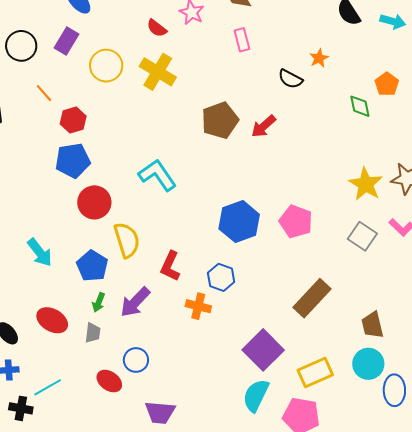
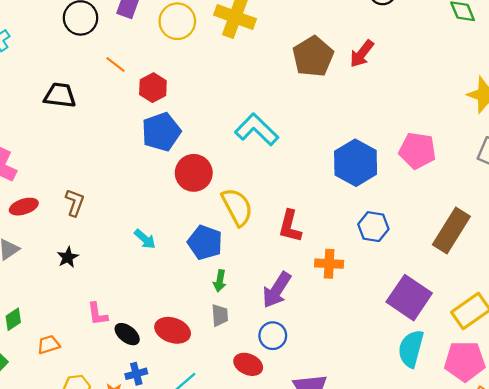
cyan arrow: (40, 252) -> (145, 239), size x0.7
blue hexagon: (221, 277) -> (373, 227), moved
purple arrow: (135, 302) -> (277, 290), moved
red ellipse: (52, 320) -> (173, 330), moved

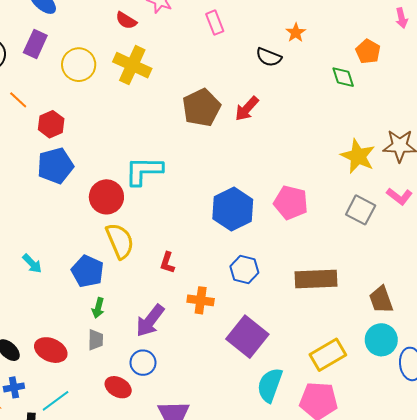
cyan L-shape: (257, 130) -> (144, 171), turned -48
red circle: (194, 173) -> (106, 197), moved
red L-shape: (290, 226) -> (167, 263), size x0.7
brown rectangle: (451, 231) -> (316, 279), turned 51
purple square: (409, 298) -> (247, 337), moved

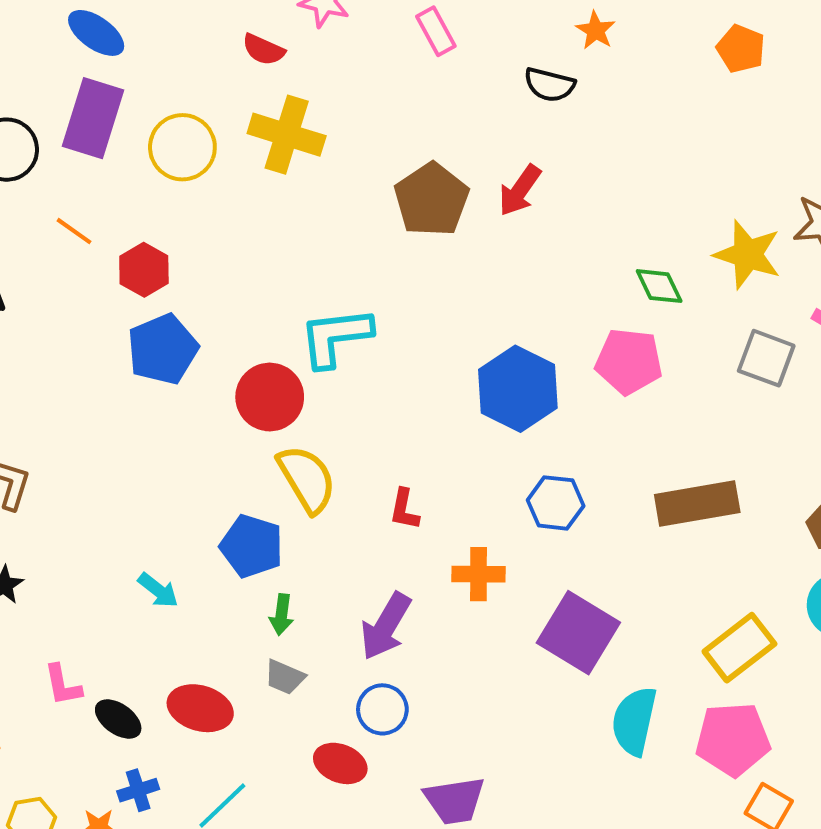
purple rectangle: (35, 44) -> (93, 118), size x1.4
green diamond: (343, 77) -> (659, 286), moved
cyan arrow: (32, 264) -> (158, 590), moved
gray trapezoid: (96, 340) -> (285, 677), turned 120

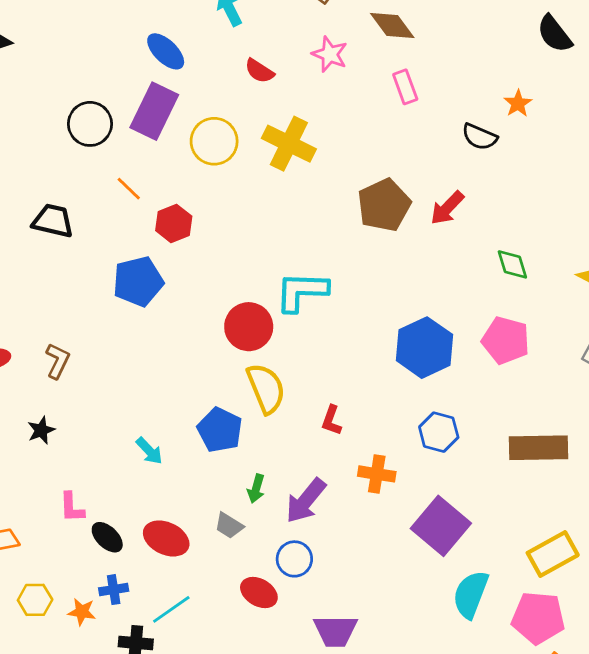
red semicircle: (263, 50) -> (259, 71), moved
green diamond: (659, 286) -> (512, 264), moved
blue pentagon: (163, 349) -> (138, 281), moved
green arrow: (282, 615) -> (256, 489), moved

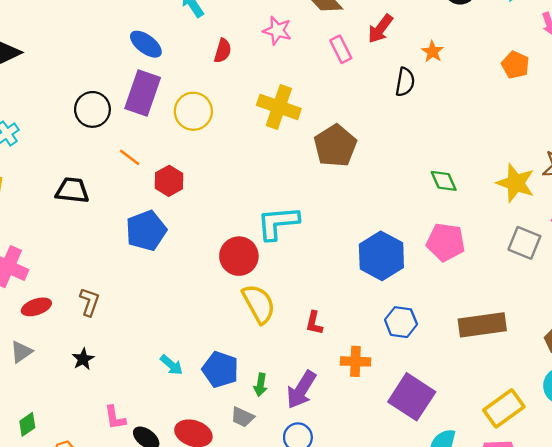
red semicircle: (259, 71) -> (223, 51), turned -100
black semicircle: (480, 137) -> (405, 82), turned -96
yellow cross: (289, 144) -> (279, 107), moved
red arrow: (447, 208) -> (380, 29), moved
blue pentagon: (220, 430) -> (220, 369), moved

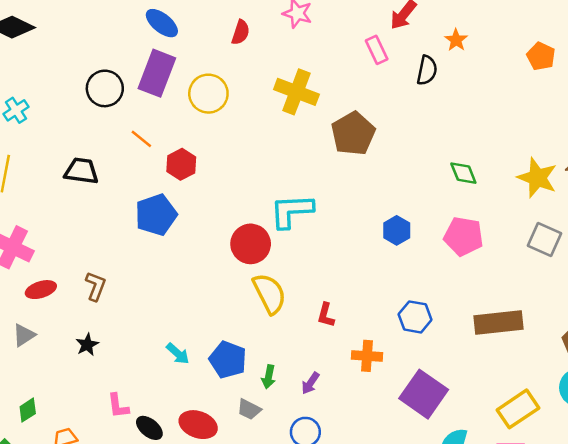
pink rectangle: (341, 49) -> (377, 50), moved
blue hexagon: (381, 256) -> (397, 230), moved, size x0.6
purple arrow: (301, 390) -> (310, 383), size x0.6

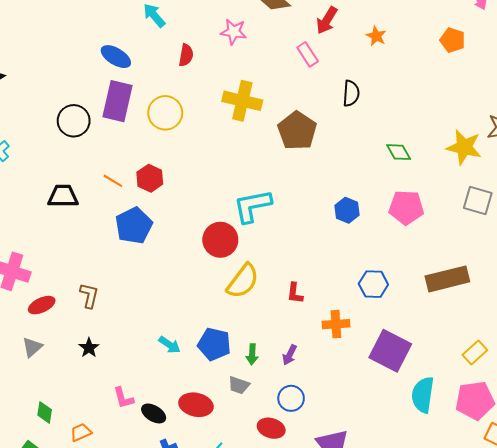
black semicircle: (427, 70) -> (351, 93), moved
orange line: (141, 139) -> (113, 181), moved
yellow semicircle: (269, 294) -> (243, 281), turned 72
yellow rectangle: (518, 409) -> (475, 352), size x0.7
green diamond: (28, 410) -> (45, 412), turned -40

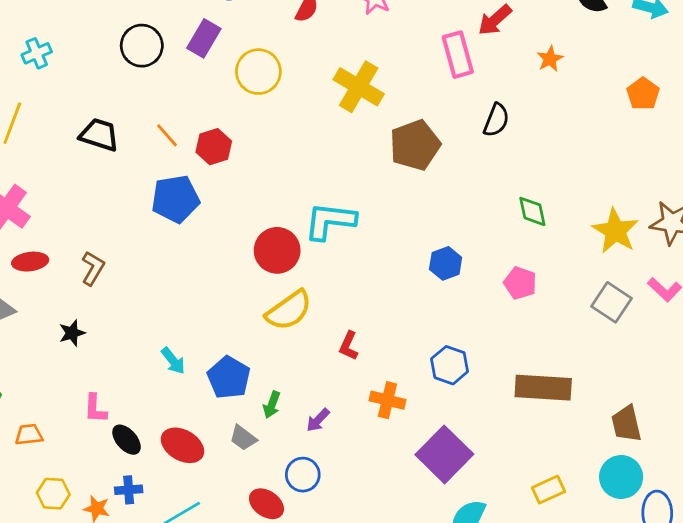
pink rectangle: (308, 54) -> (458, 55), size x1.4
purple rectangle: (117, 101) -> (204, 38), size x0.7
pink pentagon: (406, 207) -> (520, 283), size x0.7

